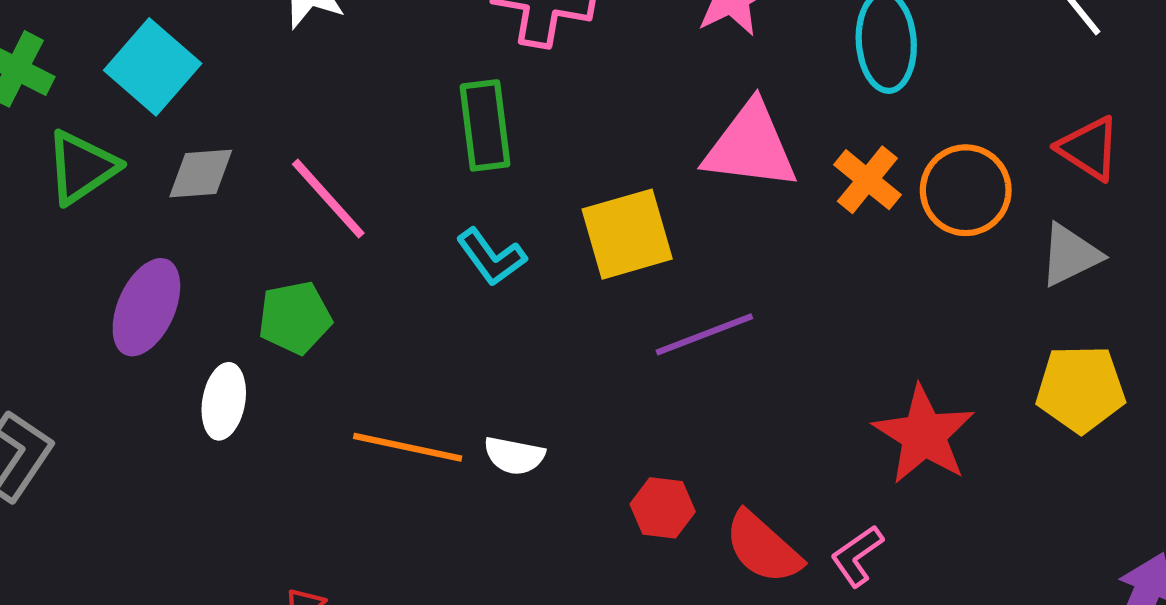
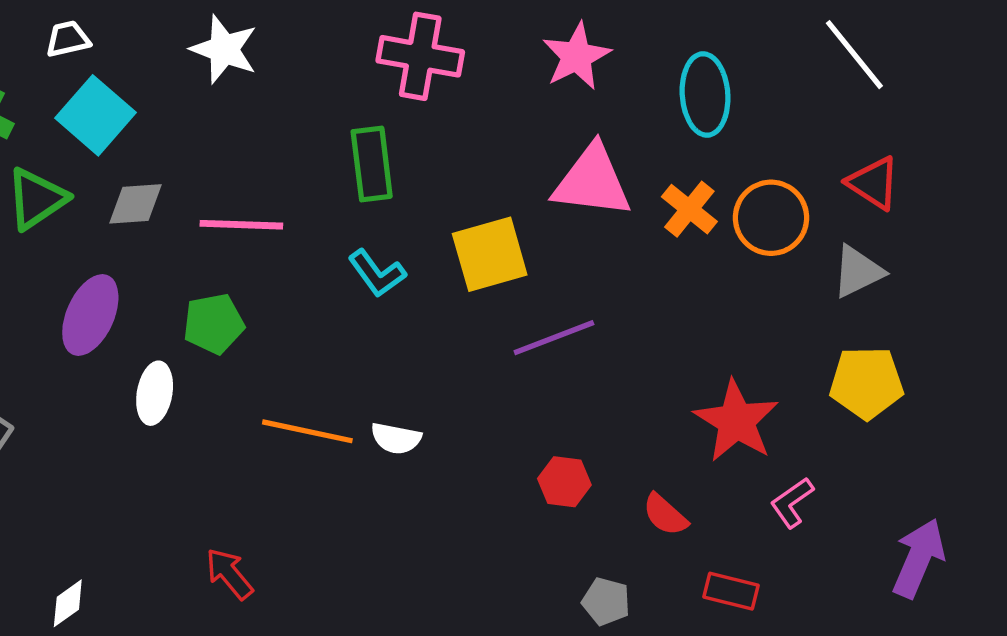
pink line: (328, 199) -> (241, 225), turned -46
red hexagon: (663, 508) -> (564, 482), moved
red semicircle: (763, 548) -> (665, 515), moved, size x0.7
pink L-shape: (857, 556) -> (792, 503), moved

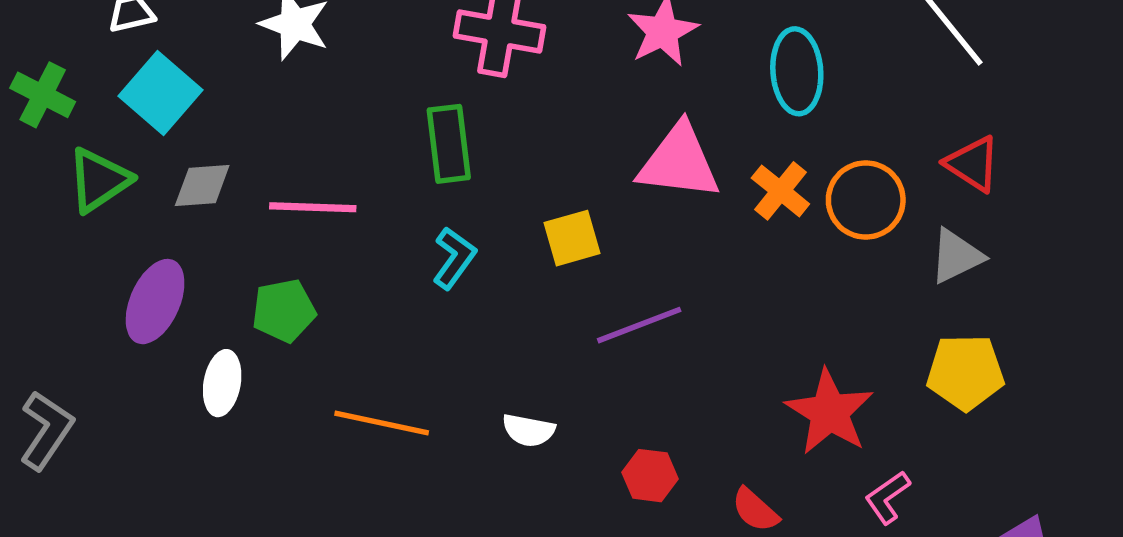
yellow square: (490, 254) -> (572, 238), size x0.7
cyan L-shape: (377, 273) -> (454, 258), turned -108
white semicircle: (396, 438) -> (529, 430), moved

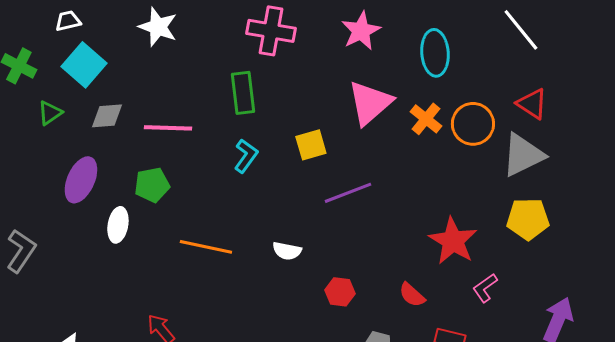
pink triangle: (679, 162) -> (370, 103), turned -48
green triangle: (99, 180) -> (50, 113), size x0.7
gray triangle: (956, 256) -> (523, 155), size x1.4
red hexagon: (650, 476) -> (340, 292), moved

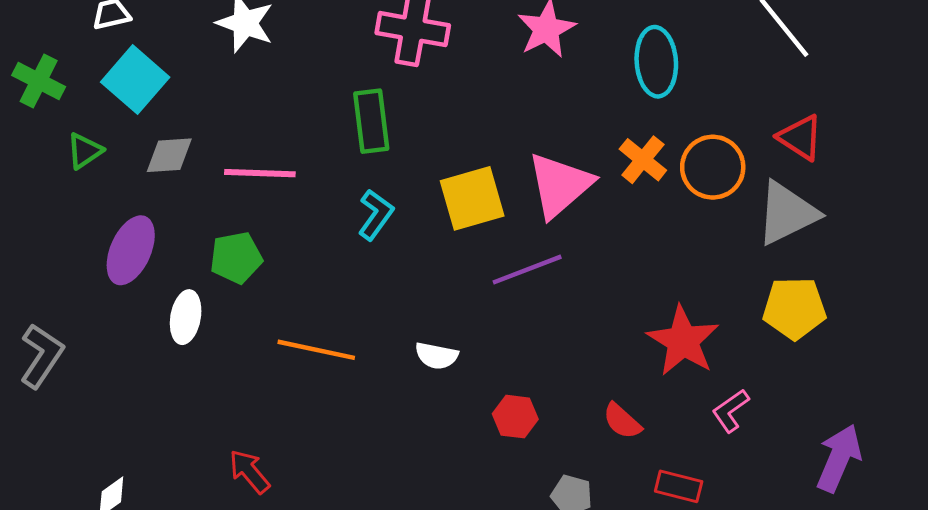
pink triangle: (370, 103) -> (560, 185), moved
yellow square: (311, 145) -> (472, 198), size x1.4

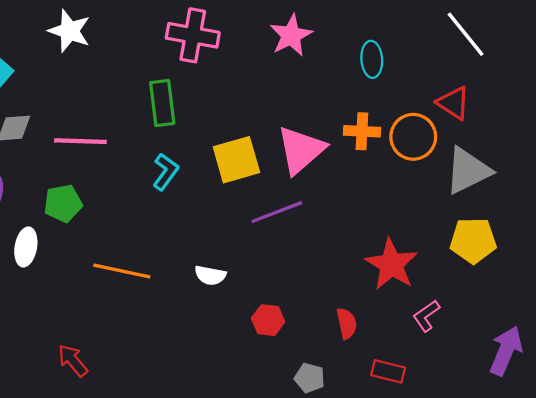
cyan ellipse: (656, 62) -> (372, 59), size x0.7
red triangle: (800, 137) -> (454, 103), moved
orange cross: (643, 160) -> (362, 131), turned -36
red semicircle: (622, 421) -> (347, 323), turned -144

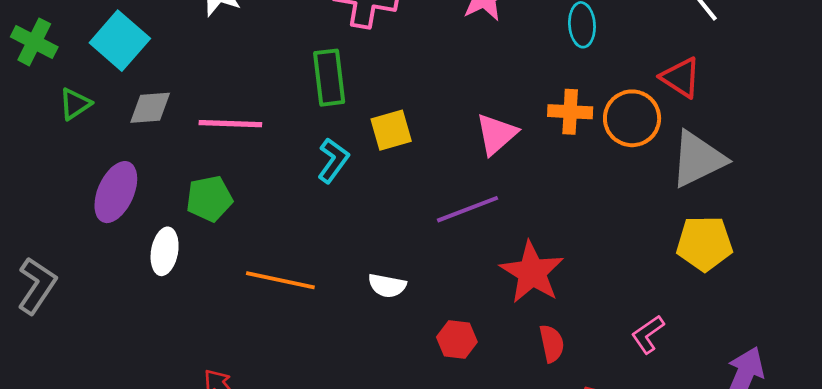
pink triangle: (301, 150) -> (496, 134), size x0.7
yellow square: (236, 160) -> (391, 130), moved, size x0.7
red star: (391, 264) -> (532, 272), moved

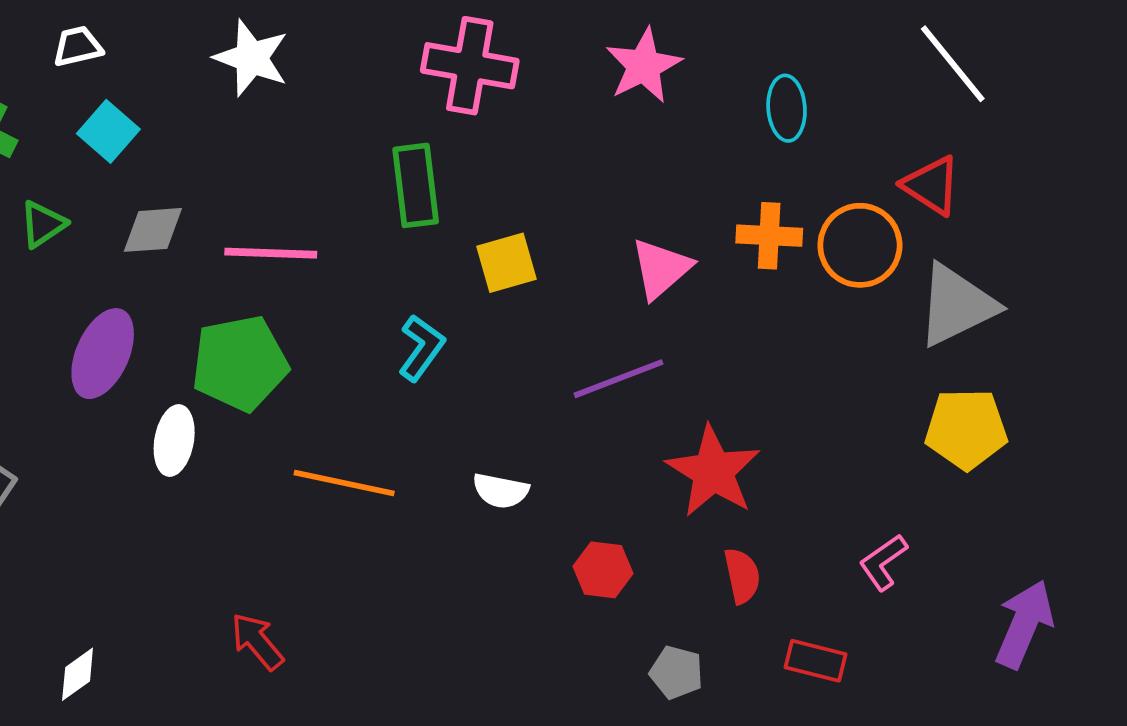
cyan square: (120, 41) -> (108, 131), size x0.7
cyan L-shape: (333, 160) -> (421, 348), moved
green pentagon: (209, 199) -> (240, 363), size x1.4

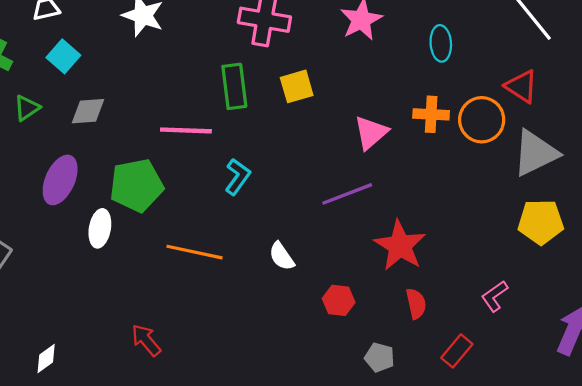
pink line: (271, 253) -> (186, 130), moved
yellow square: (506, 263) -> (297, 86), moved
white semicircle: (501, 491) -> (282, 256), turned 44
red rectangle: (816, 661) -> (457, 351), turned -64

